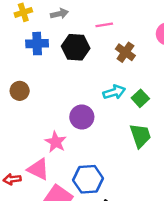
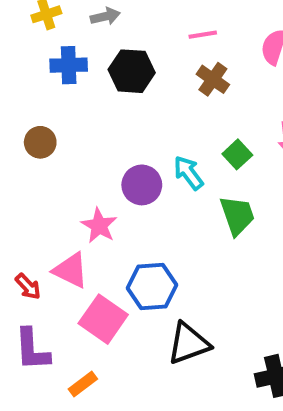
pink line: (104, 25) -> (203, 35), moved
cyan arrow: (114, 92) -> (189, 173), moved, turned -110
red arrow: (12, 179) -> (28, 287), turned -126

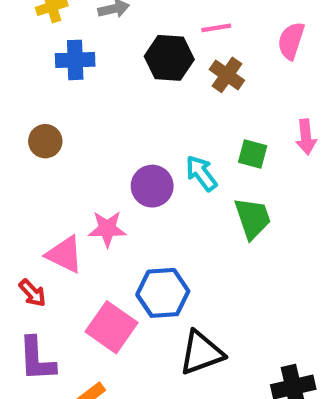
black hexagon: (132, 71) -> (169, 58), moved
green square: (237, 154) -> (253, 154), turned -32
pink star: (99, 226) -> (107, 229), turned -30
pink triangle: (71, 270) -> (65, 254), moved

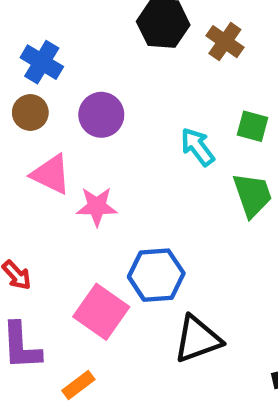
blue cross: (75, 60) -> (42, 62), moved, turned 33
purple circle: (152, 186) -> (101, 115), moved
pink triangle: (65, 254) -> (51, 174), moved

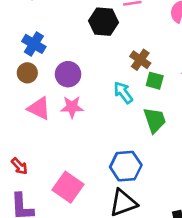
brown cross: (225, 42) -> (140, 60), moved
pink star: (97, 206) -> (72, 107), moved
blue hexagon: (156, 275) -> (126, 166), moved

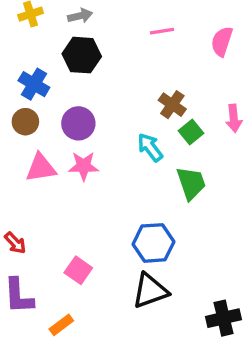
black hexagon: (103, 22) -> (82, 55), moved
green square: (155, 81) -> (191, 132), turned 36
pink triangle: (39, 108) -> (41, 168), turned -35
pink square: (68, 187) -> (78, 270), size x0.7

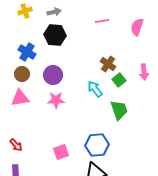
pink triangle: (41, 168) -> (20, 98), moved
pink square: (78, 270) -> (61, 152), moved, turned 35

